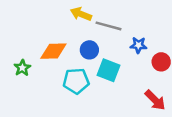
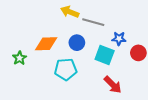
cyan square: (109, 70) -> (105, 55), moved
red arrow: (155, 100) -> (113, 85), moved

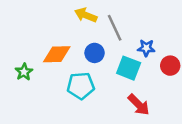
gray line: (93, 22) -> (115, 28), turned 50

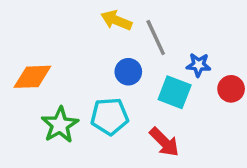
orange diamond: (57, 54) -> (32, 77), moved
green star: (24, 72) -> (60, 125), moved, size x1.5
red arrow: (139, 105) -> (164, 142), moved

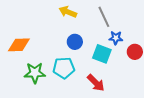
gray line: (156, 37) -> (104, 17), moved
green star: (60, 125) -> (35, 73), turned 30

